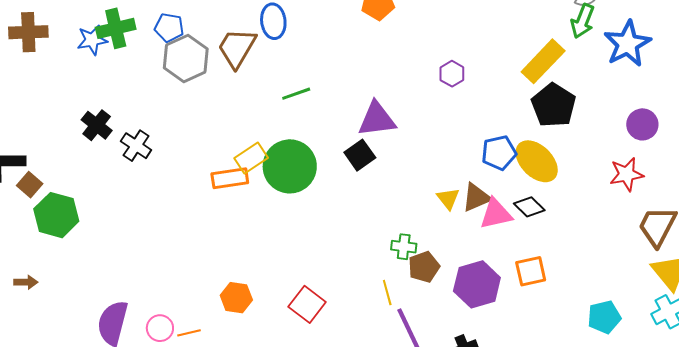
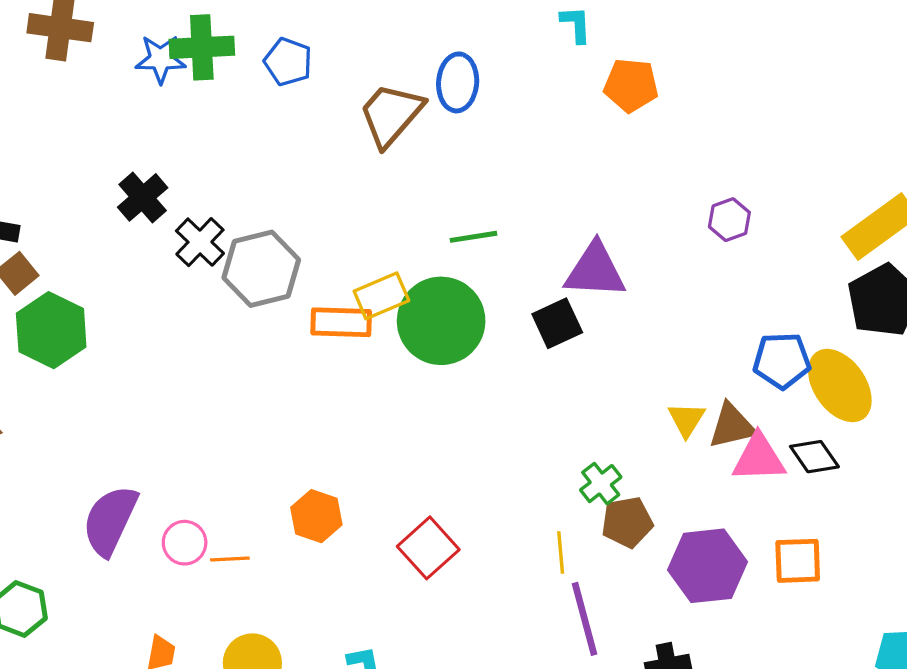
gray hexagon: (186, 58) -> (261, 269), moved
green line: (296, 94) -> (473, 237), moved
green cross: (404, 247) -> (601, 484), turned 35

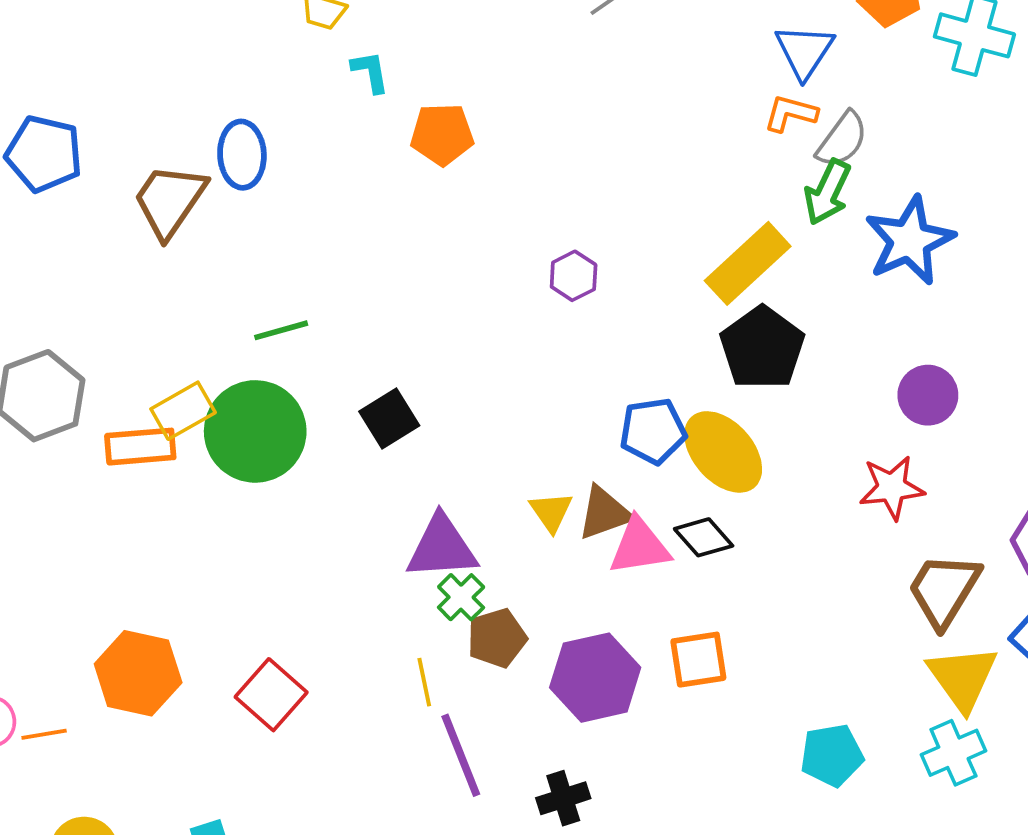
blue pentagon: (288, 62) -> (44, 154), size x1.4
purple triangle: (595, 271) -> (442, 547), moved
orange hexagon: (316, 516) -> (138, 673), size x1.4

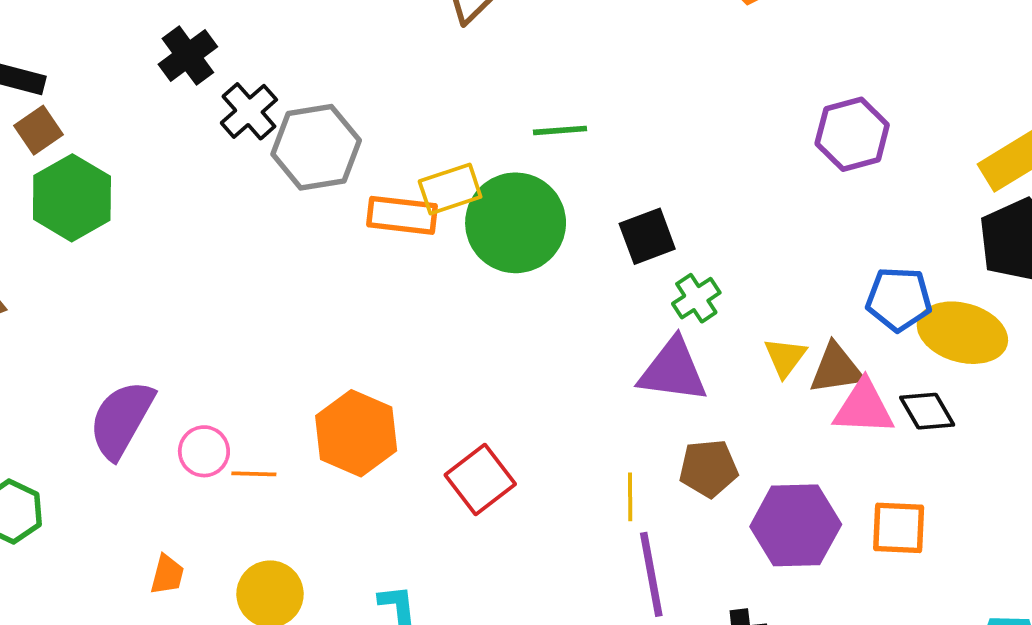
purple hexagon: (574, 276) -> (852, 134), size x1.5
yellow ellipse: (723, 452) -> (962, 333), turned -44
green cross: (461, 597) -> (696, 298), moved

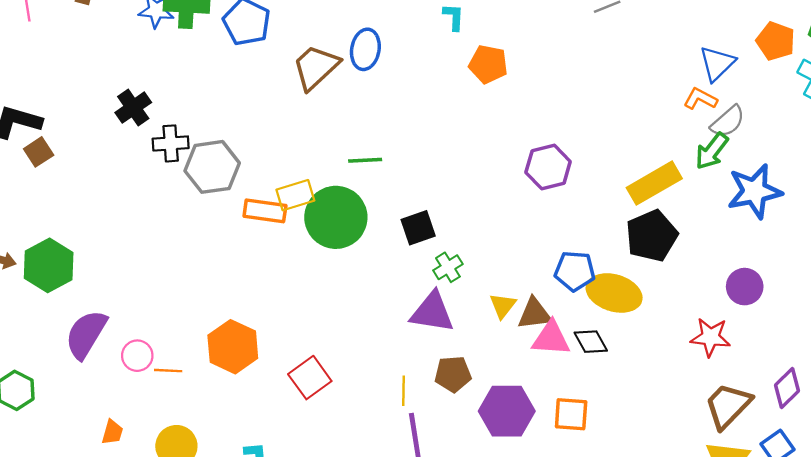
black cross: (249, 111) -> (171, 143), turned 36
green hexagon: (72, 198) -> (49, 265), moved

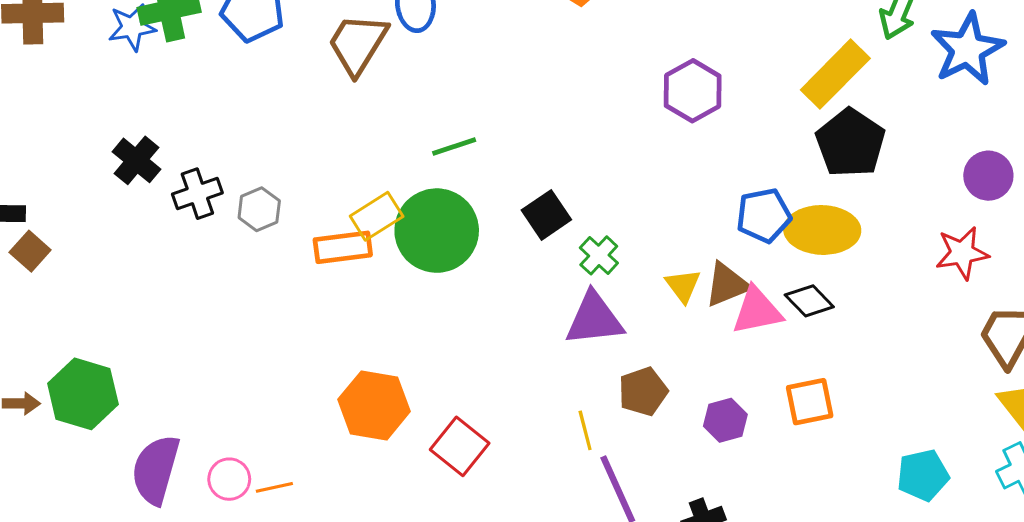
gray hexagon: (212, 167) -> (259, 209), size x0.6
orange hexagon: (233, 347) -> (374, 405), moved
purple hexagon: (507, 411) -> (725, 420), size x0.6

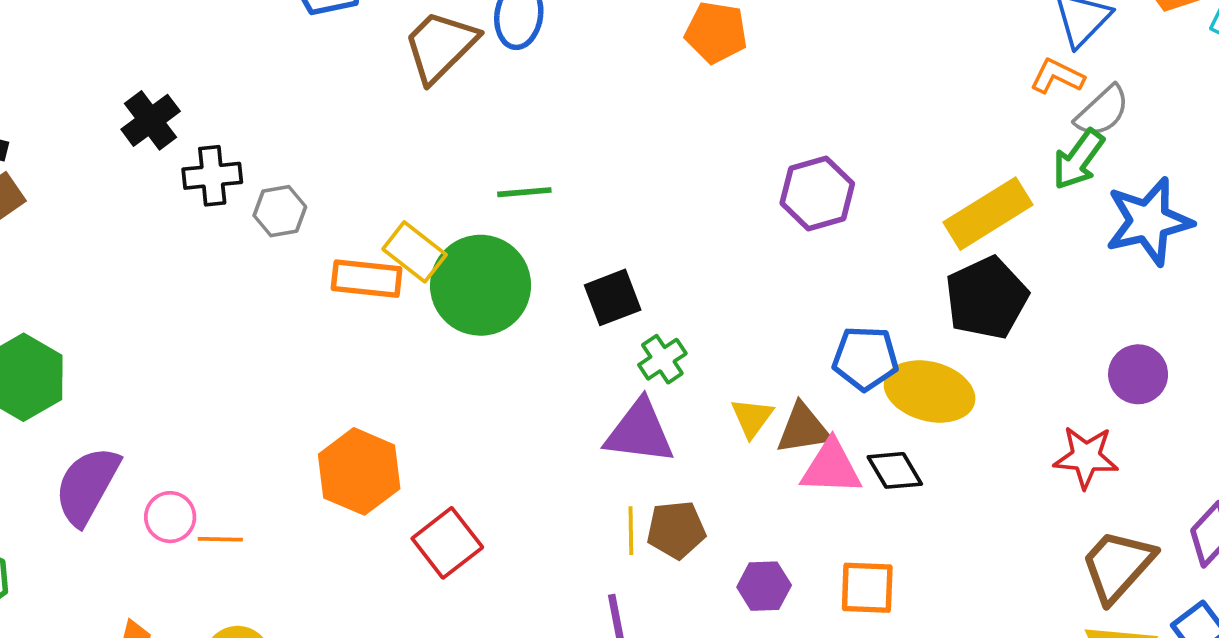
yellow rectangle: (377, 216) -> (415, 252), turned 57
yellow line: (585, 430) -> (631, 531), moved

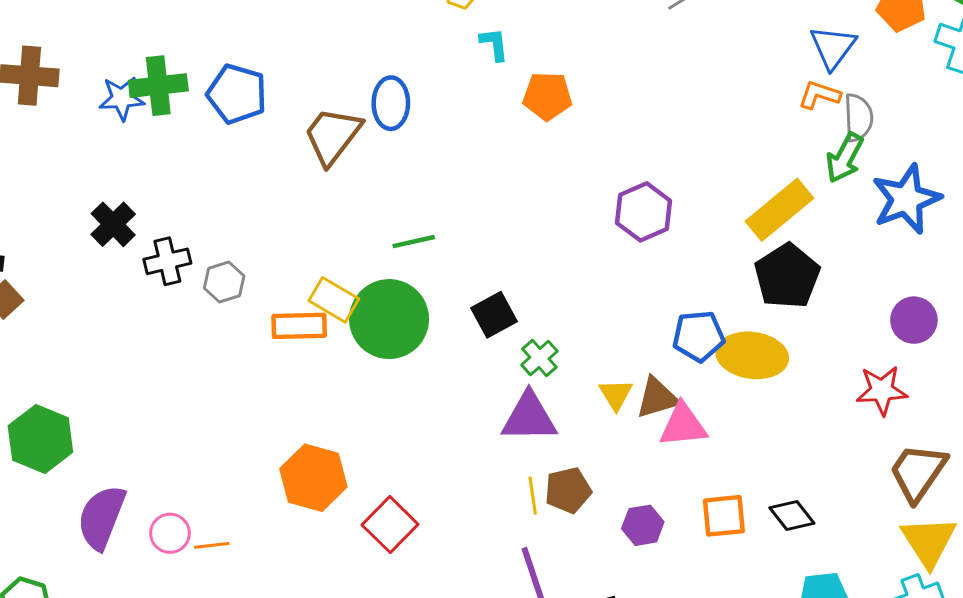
gray semicircle: (1102, 111) -> (858, 118), turned -42
black diamond: (895, 470) -> (792, 515), moved

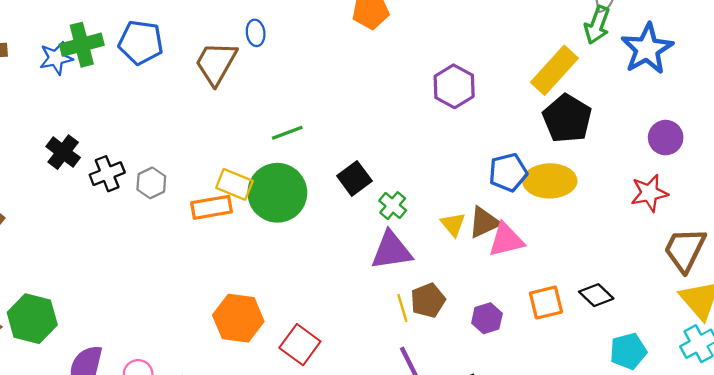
blue ellipse: (391, 103) -> (256, 33), size x0.7

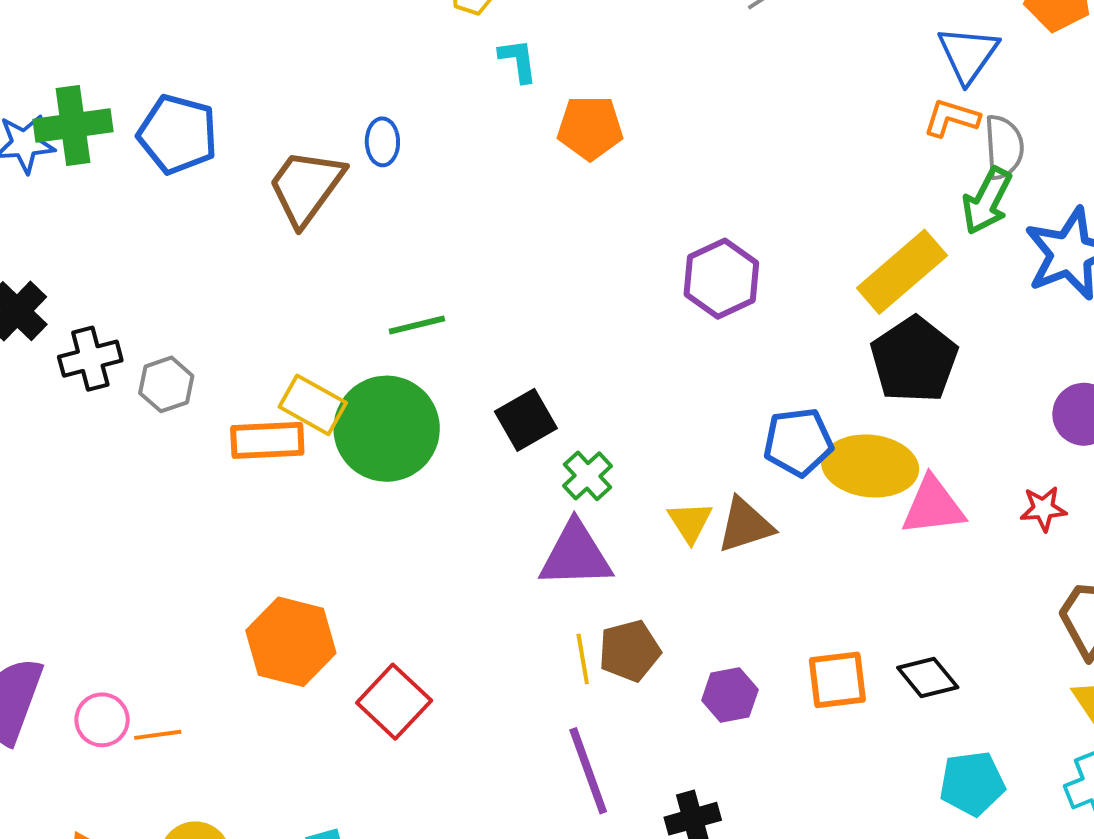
red star: (649, 193) -> (1043, 509), size x0.7
pink triangle: (506, 240) -> (933, 506), moved

